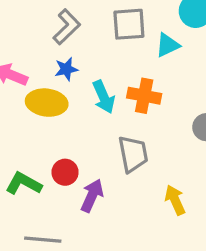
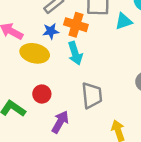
orange cross: (144, 96) -> (76, 25), moved
red circle: (65, 172) -> (42, 94), moved

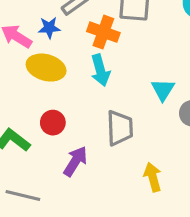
cyan triangle: (124, 21) -> (163, 90), moved, turned -42
blue star: (51, 31) -> (49, 28), moved

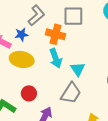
cyan triangle: (163, 90) -> (78, 69), moved
gray trapezoid: (120, 128) -> (71, 93), turned 40

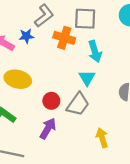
cyan arrow: (56, 58) -> (95, 51), moved
yellow ellipse: (22, 59) -> (18, 79), moved
red circle: (29, 93) -> (51, 101), moved

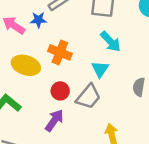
orange cross: (64, 38) -> (60, 52), moved
cyan arrow: (95, 51) -> (111, 41), turned -30

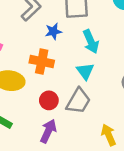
blue star: (38, 20) -> (53, 31), moved
cyan arrow: (111, 41) -> (91, 41), turned 30

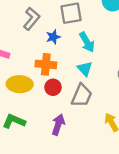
red circle: (49, 100) -> (53, 87), moved

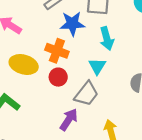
blue star: (53, 37) -> (72, 24), size x1.5
purple arrow: (58, 125) -> (69, 120), moved

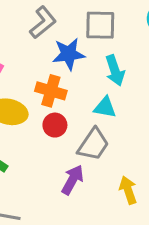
cyan triangle: (97, 66) -> (105, 107), turned -48

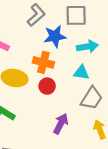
cyan arrow: (115, 70) -> (87, 47), turned -78
gray trapezoid: (93, 144) -> (92, 98), moved

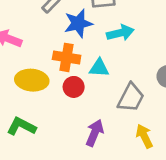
cyan triangle: (81, 73) -> (99, 68), moved

